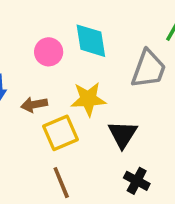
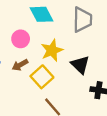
pink circle: (49, 52) -> (21, 39), moved

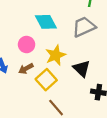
gray trapezoid: (82, 20) -> (84, 27), turned -115

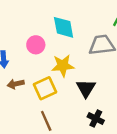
brown arrow: (26, 69) -> (16, 84), moved

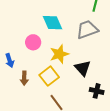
brown arrow: (16, 84) -> (24, 78), turned -64

